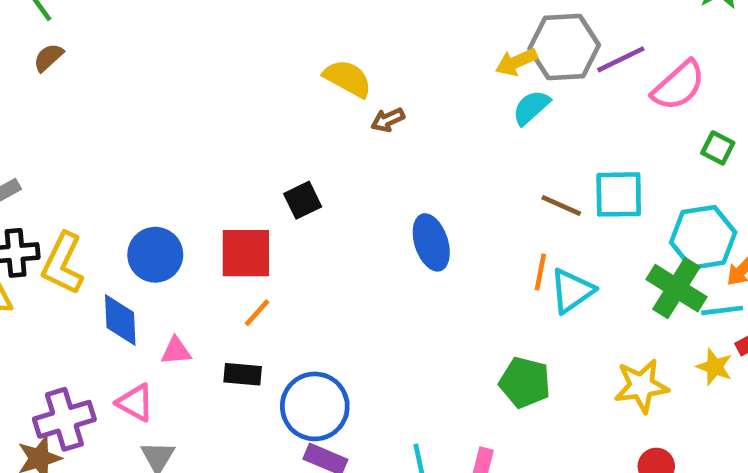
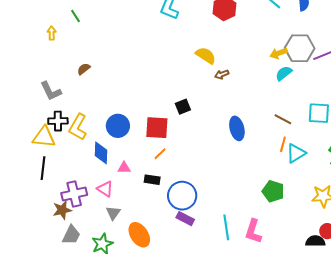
brown semicircle: (48, 57) -> (84, 69), moved
brown line: (561, 205) -> (283, 119), moved

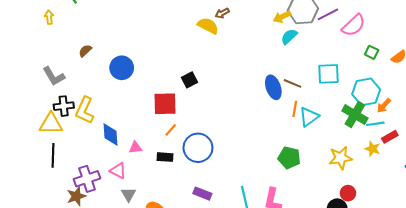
brown arrow: (222, 74) -> (222, 13), moved
blue circle: (118, 126) -> (122, 68), moved
blue ellipse: (237, 128) -> (273, 87), moved
blue circle: (182, 196) -> (198, 148), moved

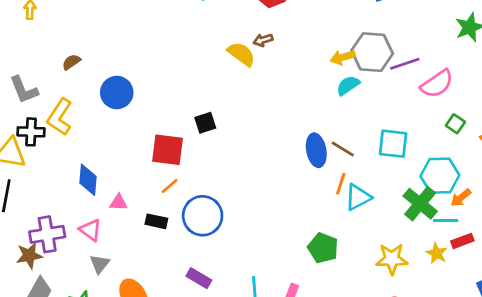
yellow L-shape: (85, 110) -> (60, 117), moved

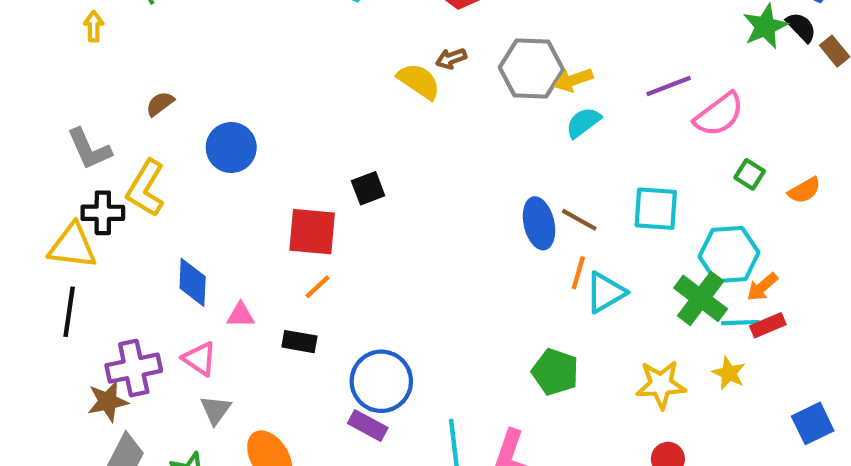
gray hexagon: (372, 52) -> (531, 69), moved
blue circle: (203, 216) -> (381, 381), moved
red rectangle: (462, 241) -> (768, 325), moved

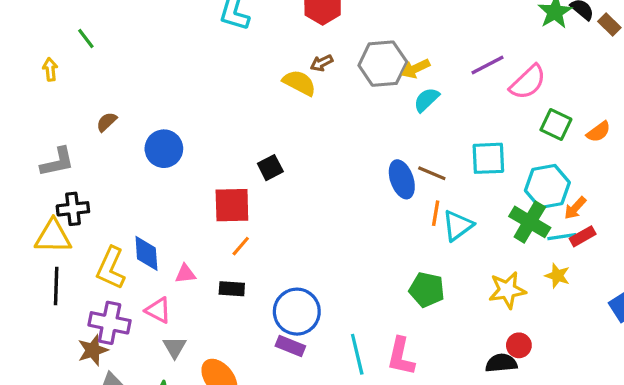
gray L-shape: (89, 149) -> (57, 162), turned -72
green square: (750, 174) -> (556, 125), size x1.4
yellow L-shape: (146, 188) -> (111, 268), moved
purple cross: (134, 368) -> (110, 323), turned 30

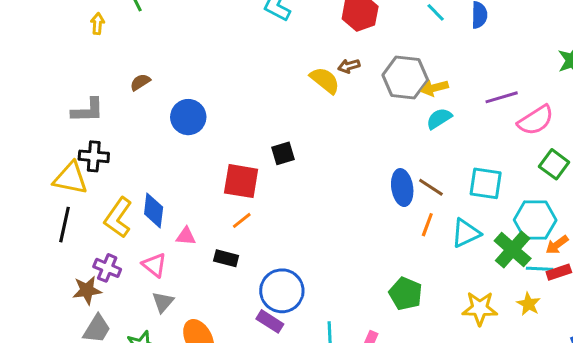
cyan triangle: (458, 226) -> (466, 233), moved
purple cross: (110, 323) -> (107, 268), size x0.7

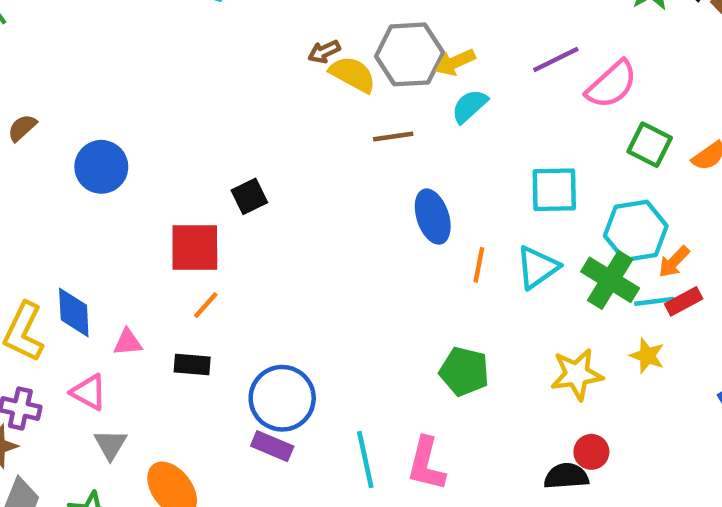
yellow semicircle: (325, 80) -> (353, 74), moved
brown line: (431, 187) -> (393, 136), moved, turned -32

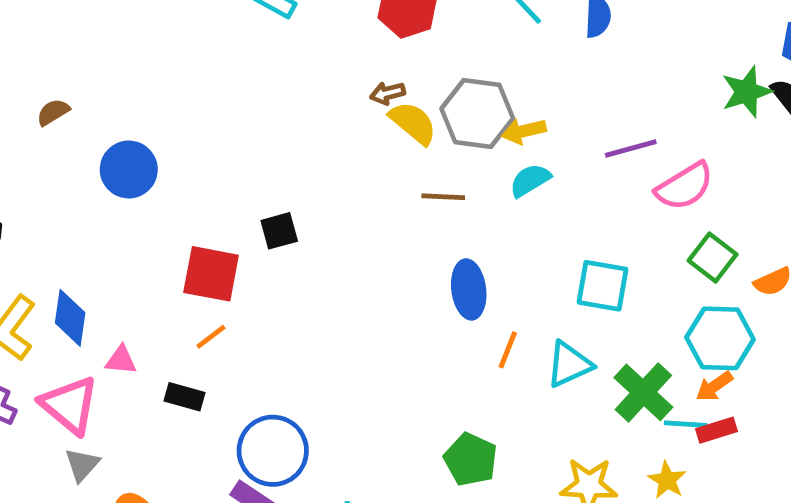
cyan hexagon: (636, 231) -> (720, 338), moved
pink triangle: (89, 392) -> (70, 405), size x1.5

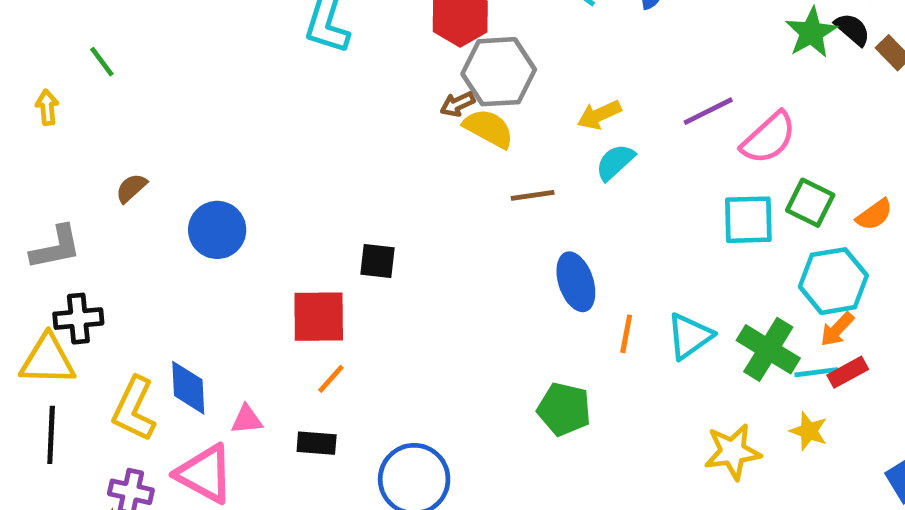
gray hexagon: (477, 113) -> (499, 72), moved
black square: (279, 231) -> (377, 261), turned 33
cyan square: (603, 286) -> (748, 220), moved
green pentagon: (471, 459) -> (564, 409), moved

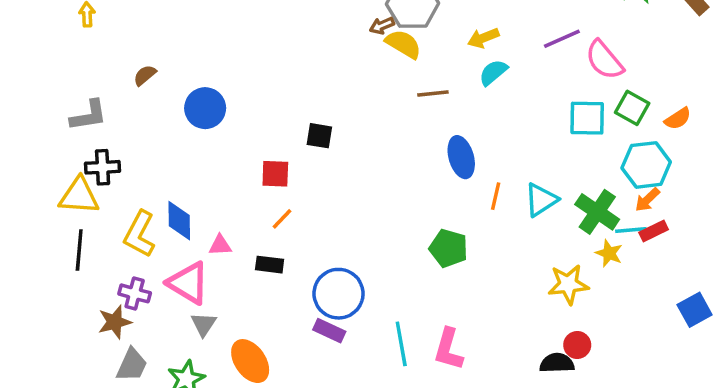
pink semicircle: (769, 138) -> (604, 60), turned 90
red square: (319, 317) -> (275, 174), size x0.7
yellow star: (809, 431) -> (609, 253), moved

